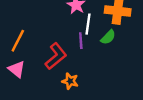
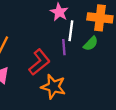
orange star: (70, 81) -> (53, 87), size x1.5

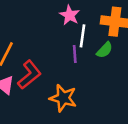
red L-shape: (39, 62) -> (29, 75), moved

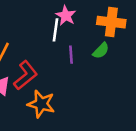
white line: (83, 36) -> (55, 30), moved
orange star: (63, 98) -> (41, 104), moved

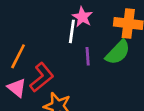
green semicircle: (101, 51) -> (118, 52), size x1.5

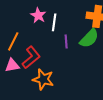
pink star: (82, 17) -> (38, 15), moved
pink triangle: (17, 88) -> (12, 65), turned -49

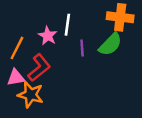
pink star: (38, 15) -> (48, 36), moved
orange star: (43, 79) -> (30, 95), moved

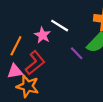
white line: (67, 25) -> (60, 26), turned -66
purple line: (82, 48) -> (77, 53), moved, turned -40

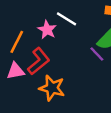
purple line: (77, 53) -> (97, 54), moved
orange star: (28, 86) -> (52, 88), moved

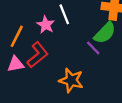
white line: (66, 19) -> (64, 14), turned 36
orange star: (52, 88) -> (71, 80), moved

